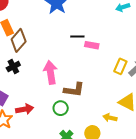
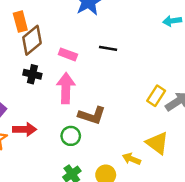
pink rectangle: (92, 45) -> (68, 54), moved
black cross: (13, 67) -> (32, 74), moved, turned 32

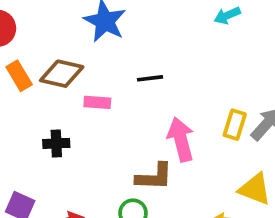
brown diamond: (32, 40) -> (62, 74), moved, turned 68
pink arrow: (66, 88) -> (181, 139), moved

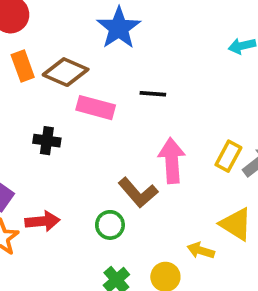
pink rectangle: (97, 102) -> (96, 108), size x1.4
brown L-shape: (154, 177) -> (138, 193), turned 36

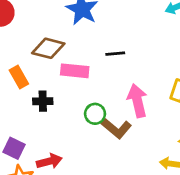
orange rectangle: (23, 66) -> (19, 77), moved
green circle: (110, 225) -> (95, 114), moved

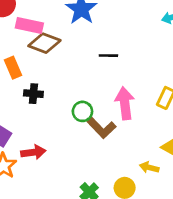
pink rectangle: (75, 71) -> (29, 25), moved

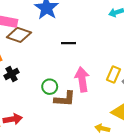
black cross: (33, 94) -> (12, 74), turned -32
brown L-shape: (102, 128) -> (65, 99), turned -40

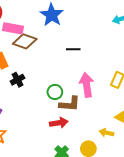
red arrow: (13, 119) -> (59, 123), moved

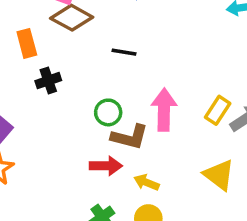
black line: (73, 49) -> (124, 52), moved
yellow arrow: (106, 133) -> (146, 182), moved

